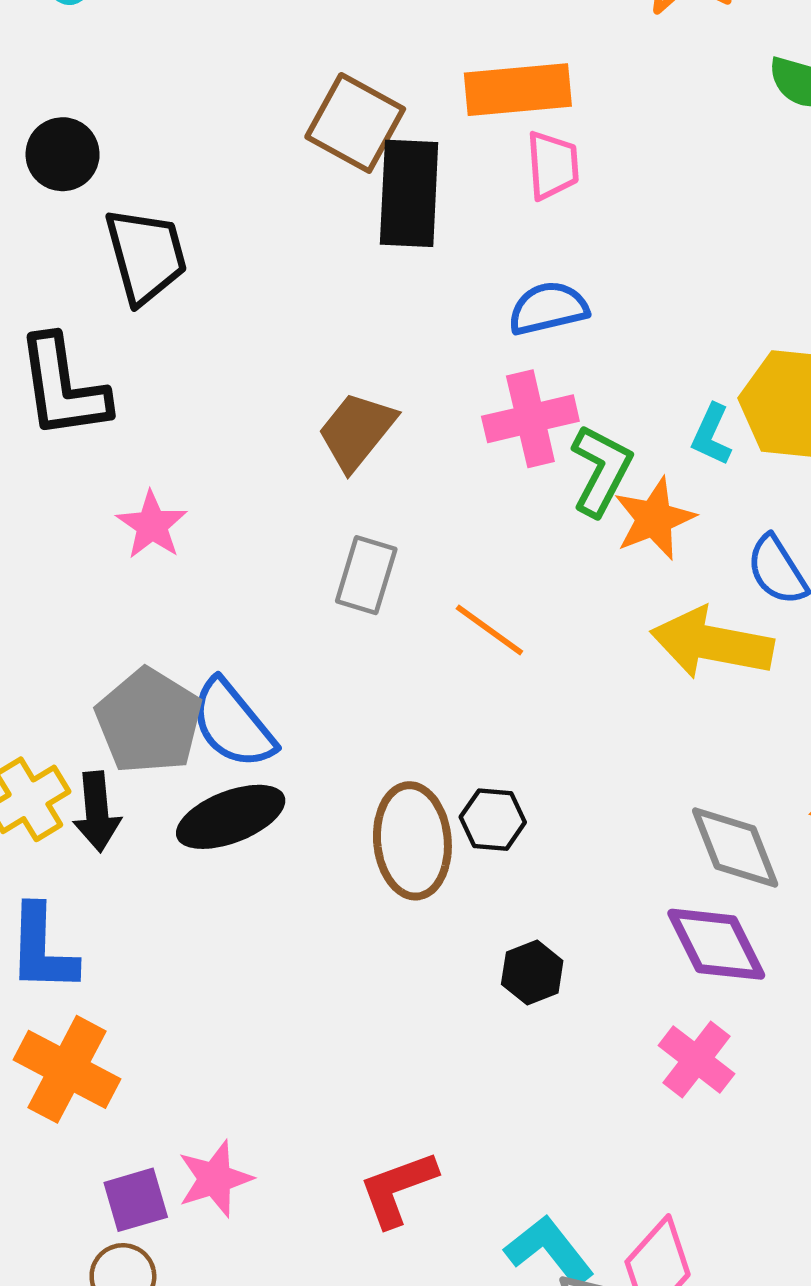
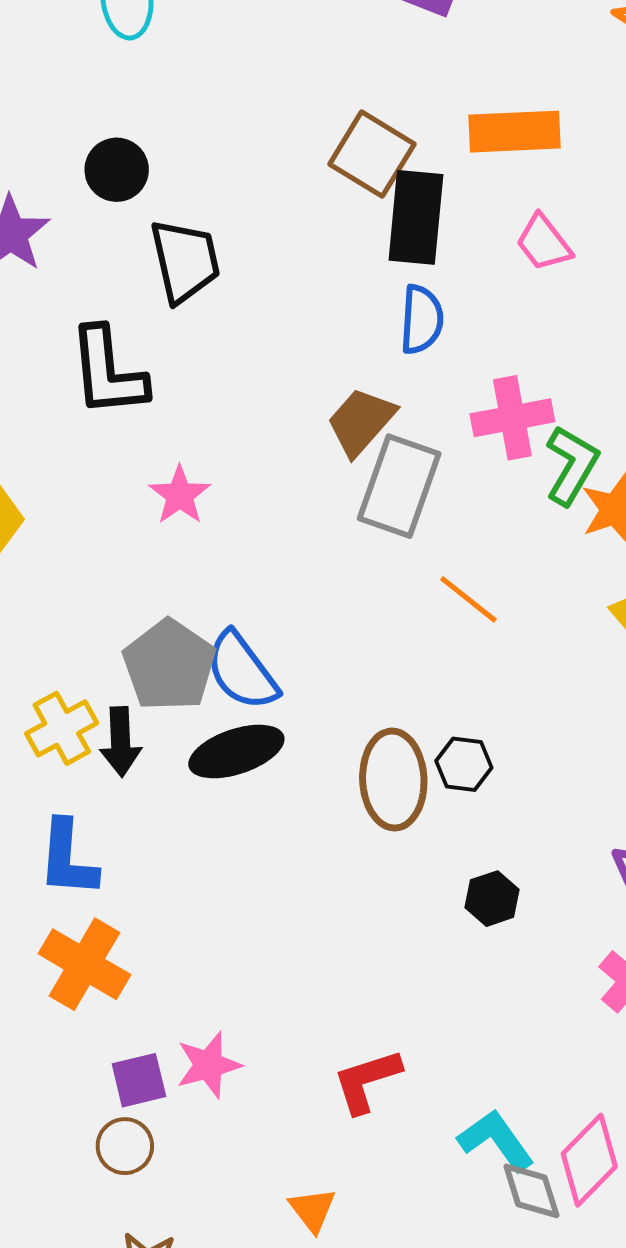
pink trapezoid: (553, 165) -> (544, 243), moved, turned 144
blue semicircle: (548, 308) -> (422, 319), moved, turned 104
gray rectangle: (366, 575) -> (399, 486), moved, size x1.5

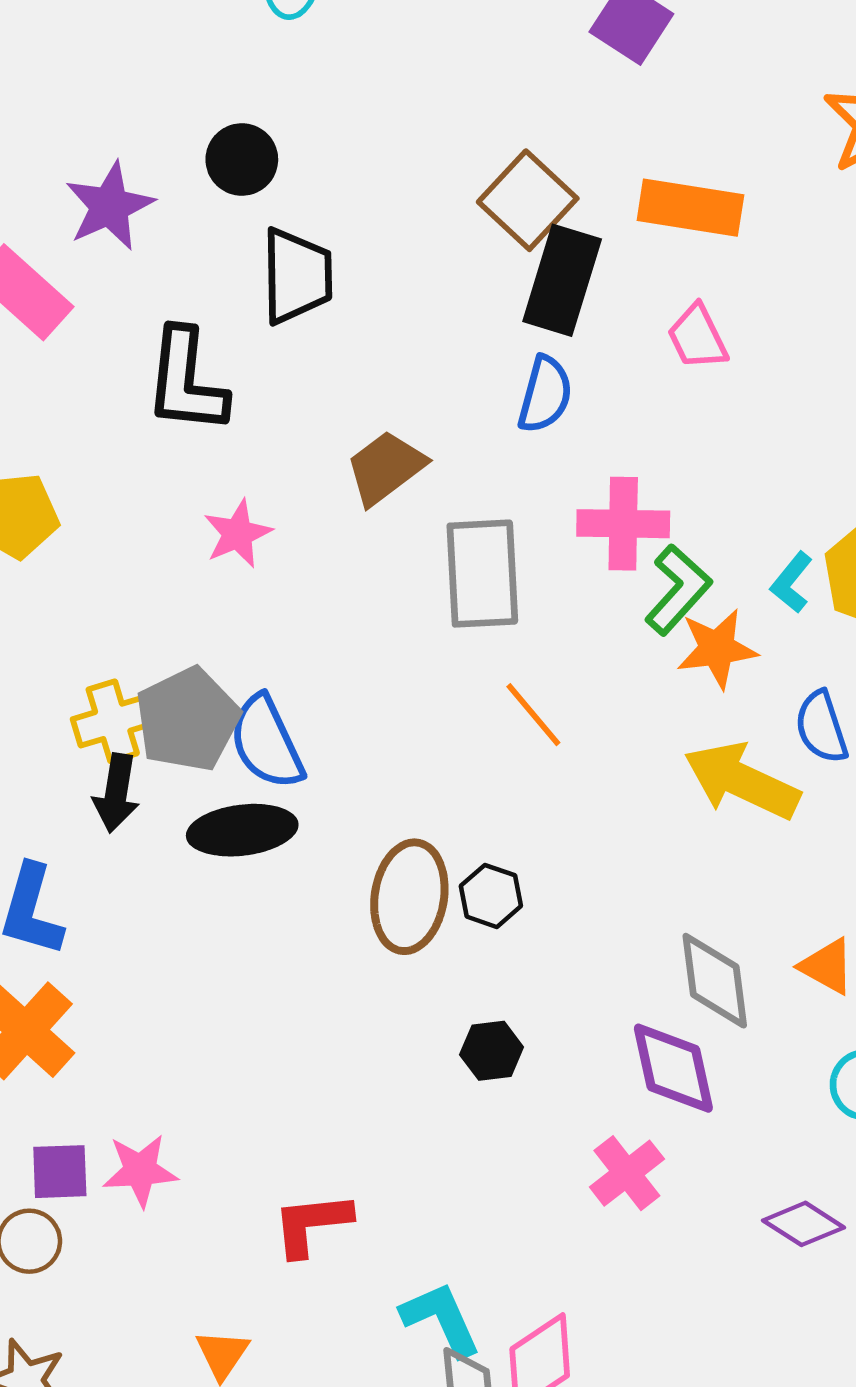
brown trapezoid: (361, 422) -> (386, 468), moved
gray rectangle: (399, 486) -> (482, 574), turned -34
yellow cross: (62, 728) -> (113, 721), moved

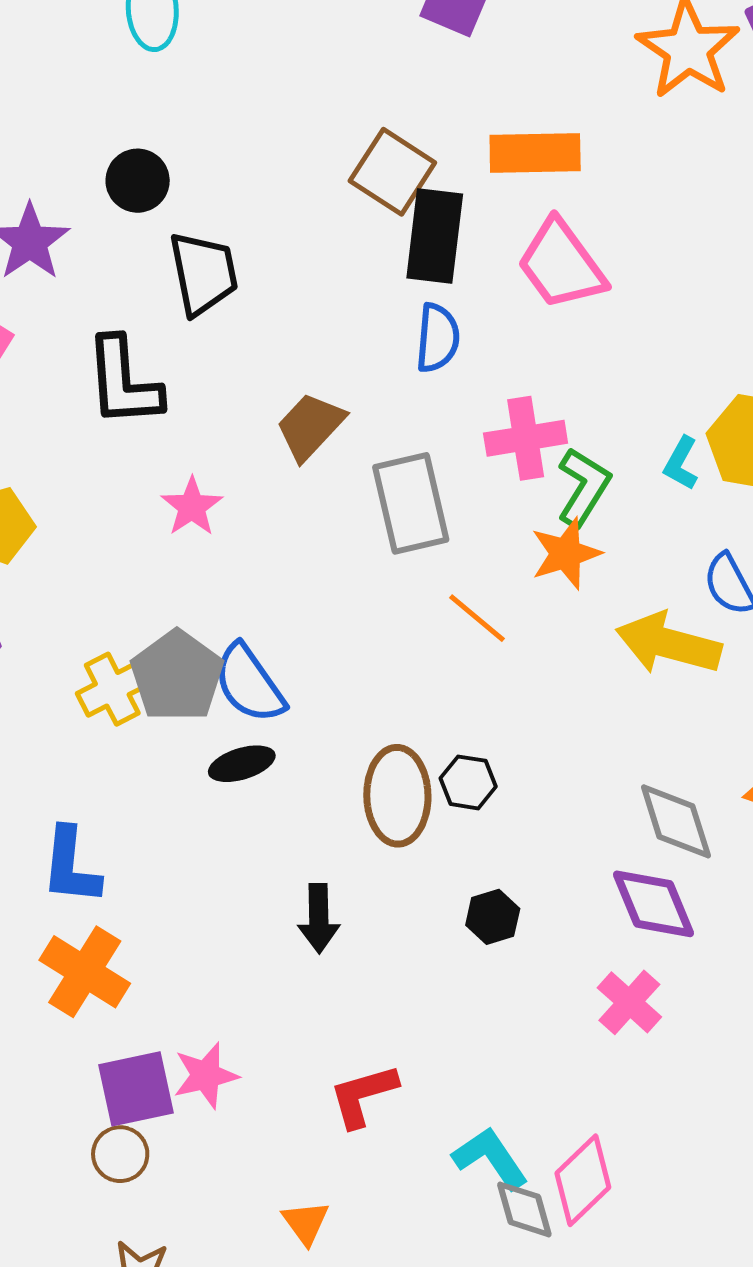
pink trapezoid: (697, 337) -> (561, 265), size x1.6
orange star: (717, 649) -> (566, 553), moved
black arrow: (116, 793) -> (319, 918), moved
black ellipse: (242, 830) -> (242, 764), size x0.7
purple square: (60, 1172) -> (136, 1089), size x1.4

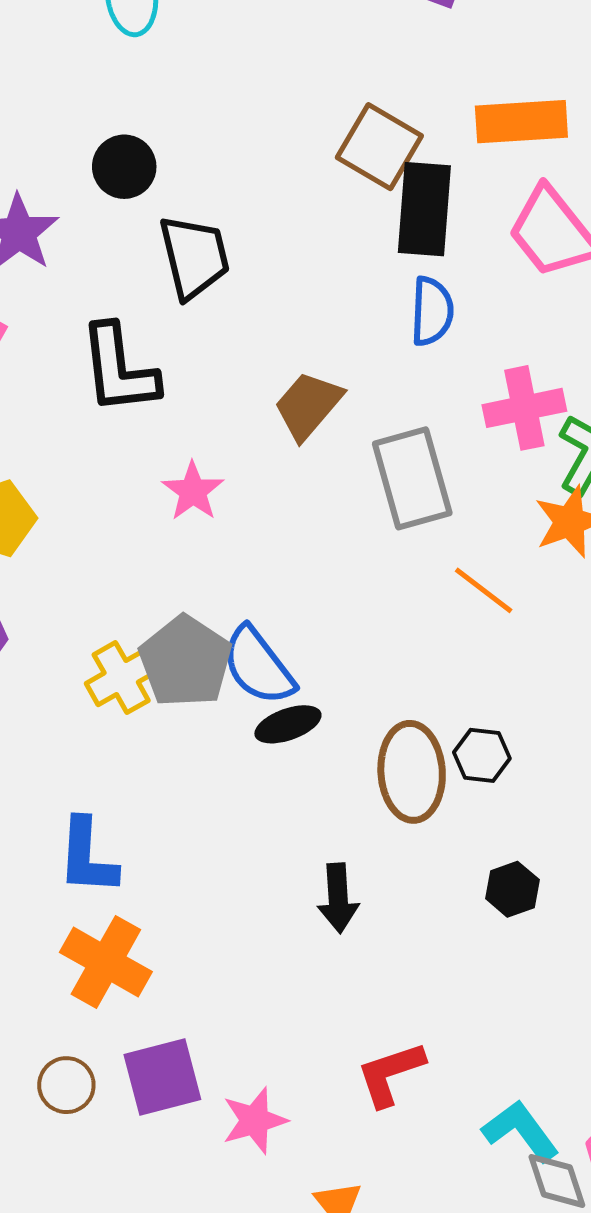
black ellipse: (242, 764) -> (288, 724), moved
pink star: (206, 1075) -> (255, 1120), moved
brown circle: (120, 1154) -> (66, 1085), moved

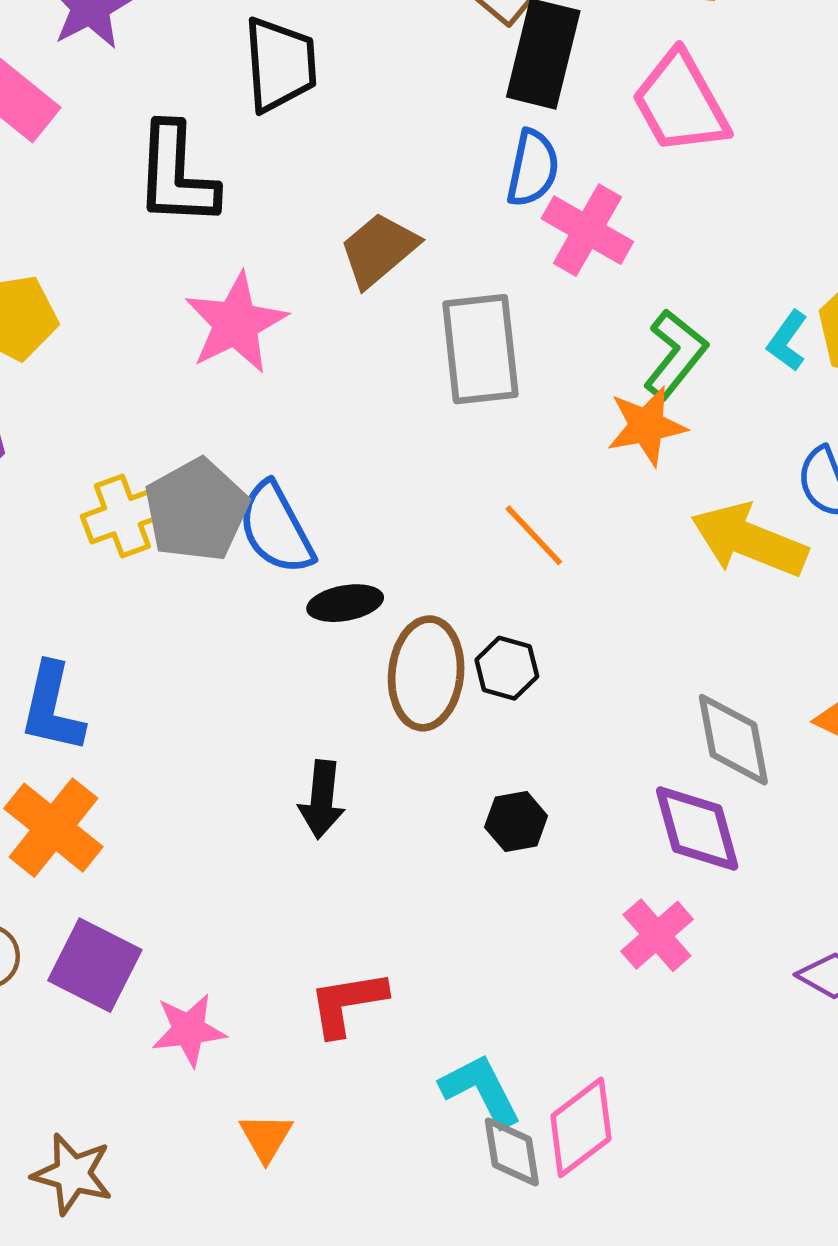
pink cross: (524, 408) -> (587, 230), moved, turned 32
pink star: (193, 491) -> (236, 323), size x1.5
orange line: (484, 590) -> (534, 535), moved
black ellipse: (288, 724) -> (345, 603), moved
purple square: (162, 1077) -> (95, 965), turned 32

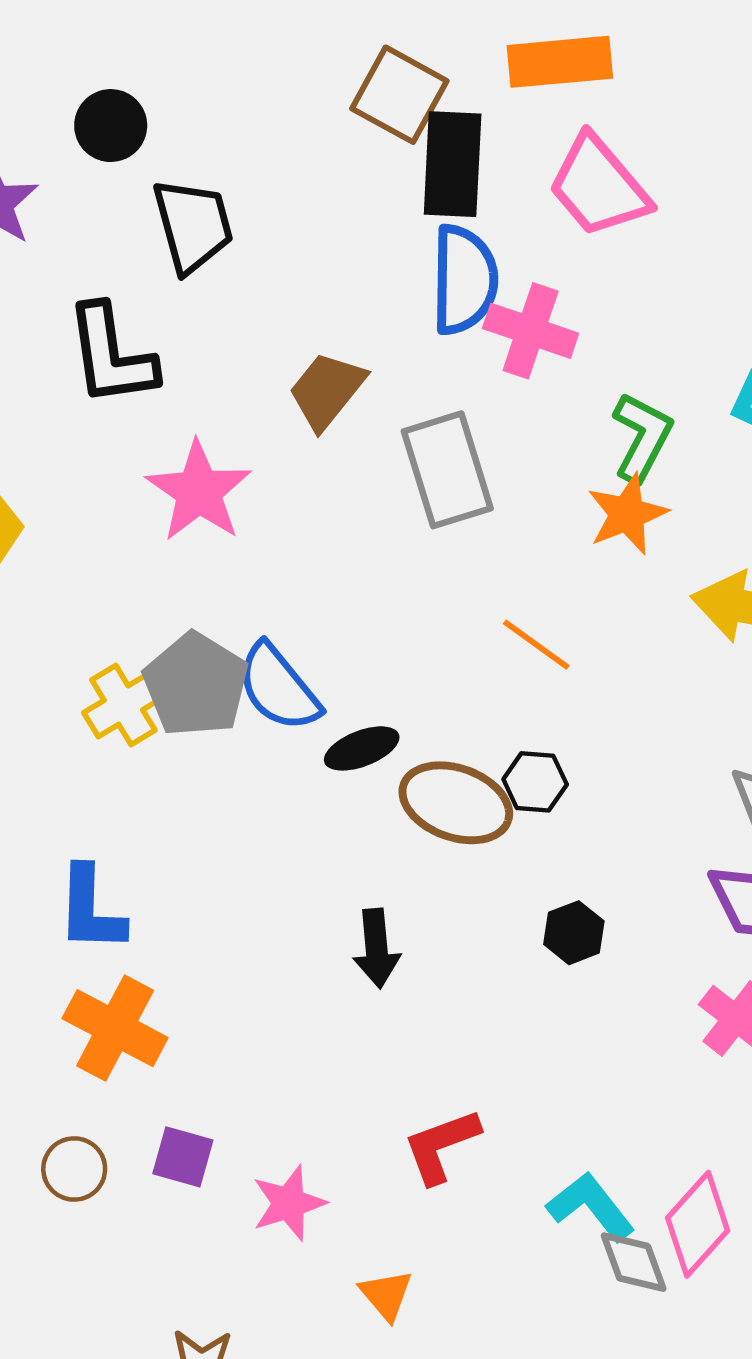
blue semicircle: (533, 168) -> (464, 280), size x1.4
brown ellipse: (426, 673) -> (456, 803), turned -65
purple square: (95, 965) -> (183, 1157), size x0.7

